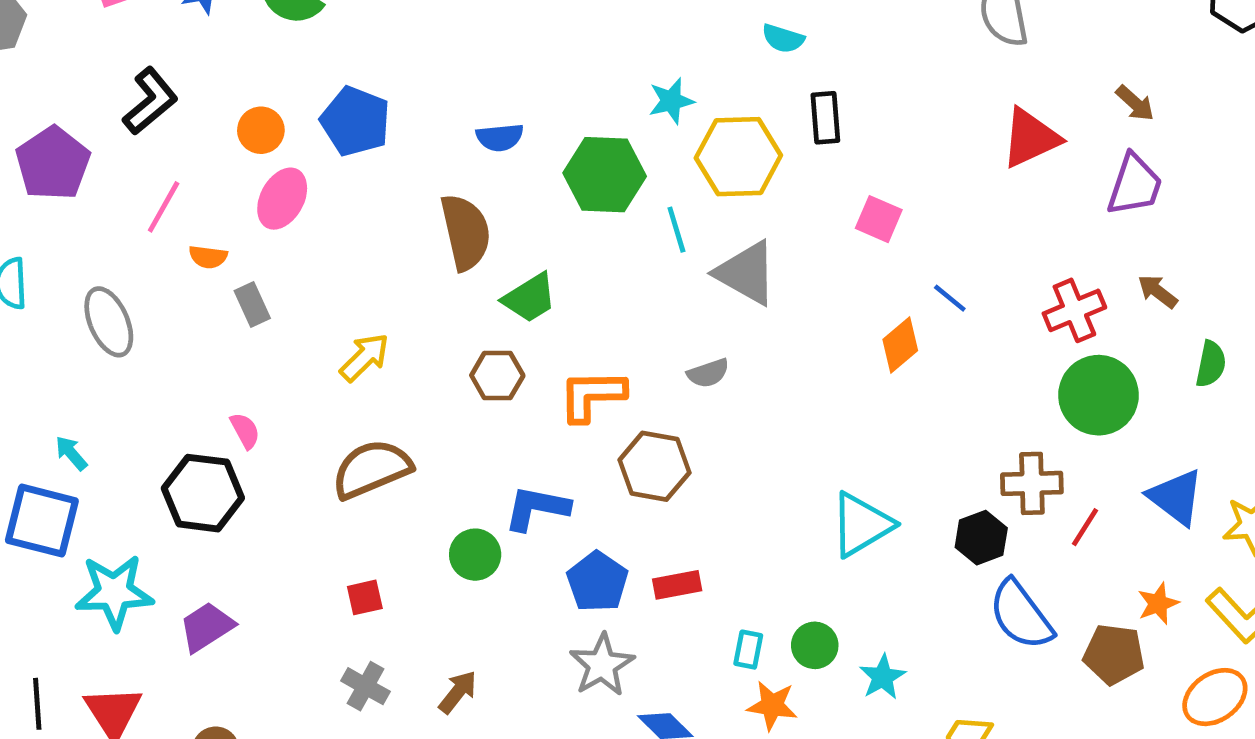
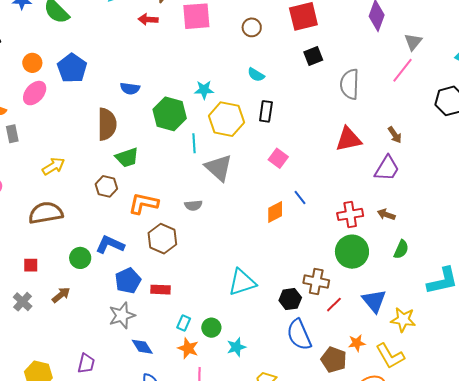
brown arrow: (1158, 291) -> (386, 214), turned -30
brown arrow: (458, 692) -> (61, 295), moved

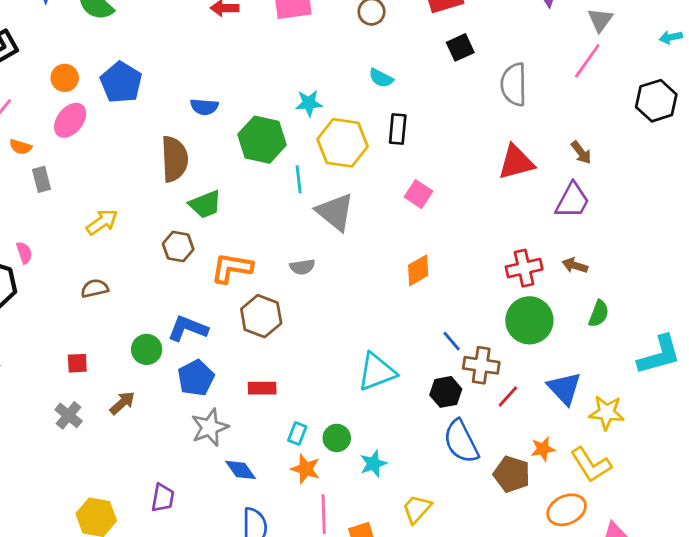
blue line: (300, 197) -> (452, 341), moved
brown semicircle: (46, 213) -> (95, 288), size x0.6
blue pentagon: (128, 281) -> (196, 378), moved

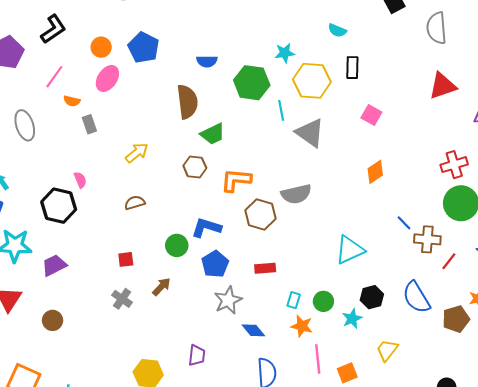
gray semicircle: (302, 267) -> (296, 194), moved, size x1.6
black hexagon: (446, 392) -> (372, 297), moved
brown pentagon: (512, 474) -> (456, 319), turned -30

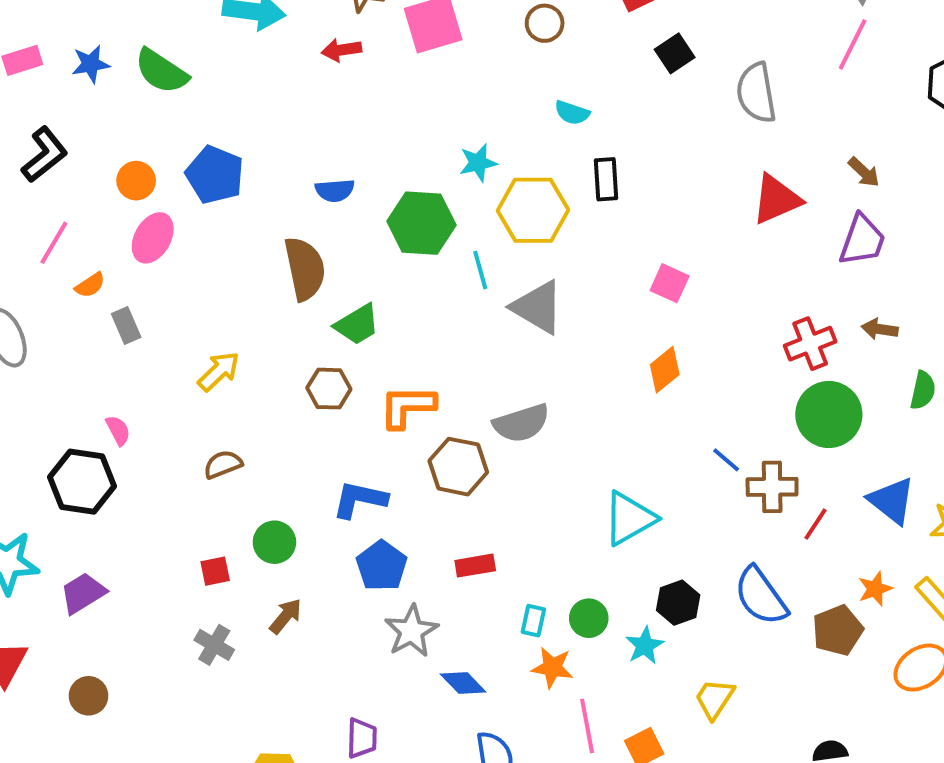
orange semicircle: (72, 101) -> (90, 285), turned -42
pink square: (371, 115) -> (670, 283), moved
green circle: (177, 245) -> (274, 542), moved

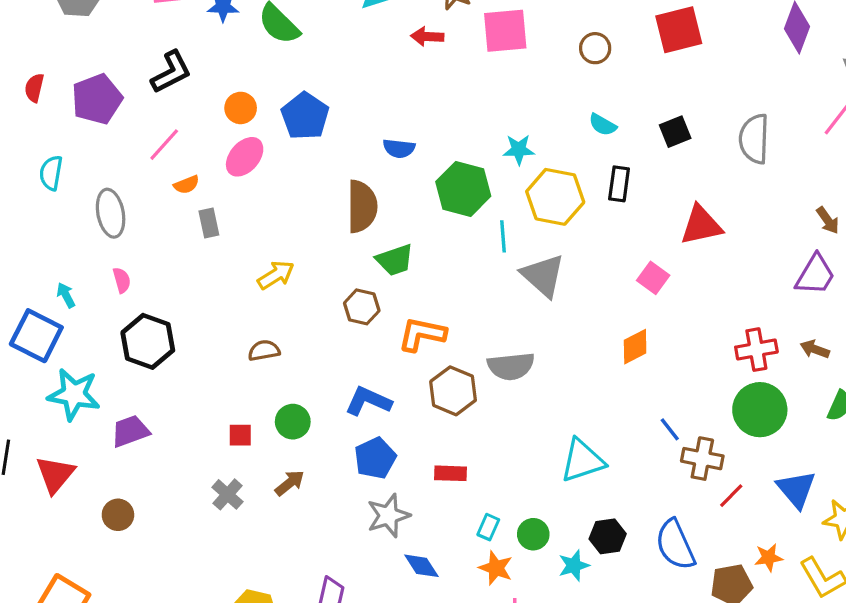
black square: (675, 53) -> (675, 132), moved
red triangle: (776, 199) -> (701, 225), moved
pink semicircle: (118, 430) -> (122, 280), moved

